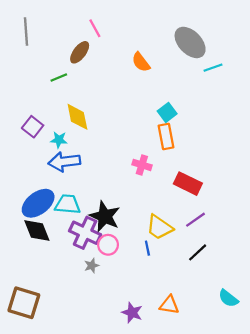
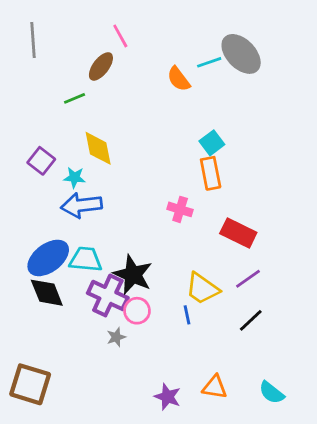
cyan line: (213, 68) -> (209, 62), moved
cyan semicircle: (228, 298) -> (272, 393), moved

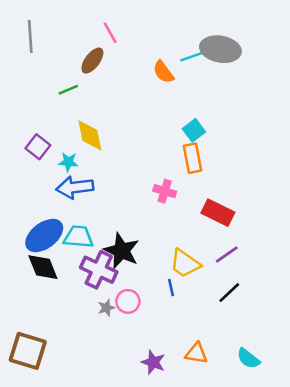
gray ellipse: (241, 54) -> (220, 49), turned -36
pink circle: (137, 311) -> (128, 301), moved

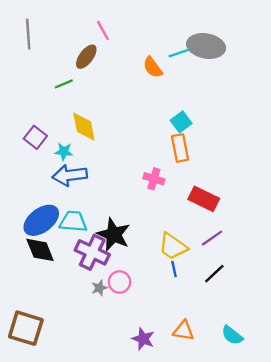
blue line: (171, 287) -> (174, 269), moved

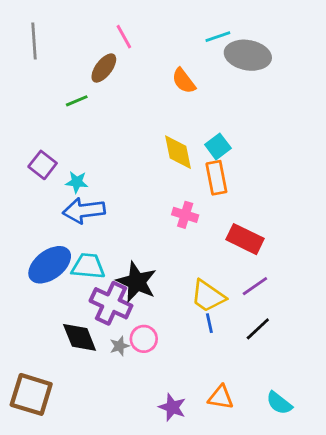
cyan line: (179, 53) -> (218, 37), moved
yellow diamond: (84, 127) -> (178, 152), moved
black diamond: (40, 250) -> (80, 337), moved

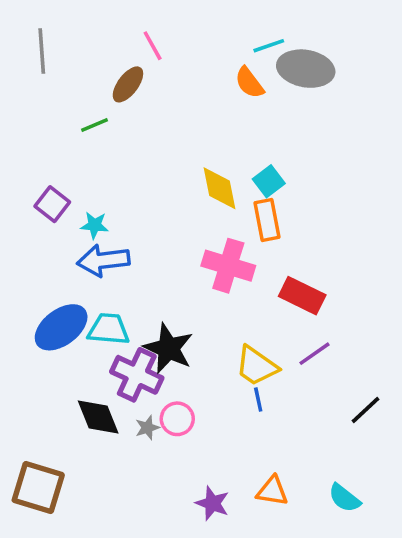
orange semicircle: (184, 81) -> (249, 83), moved
pink cross: (185, 215) -> (228, 266), size x1.6
black line: (258, 329) -> (366, 410), moved

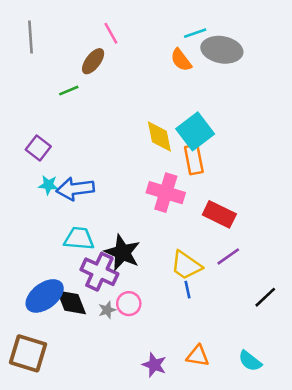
cyan square: (269, 181) -> (195, 131), size x1.6
cyan star: (95, 225) -> (48, 185), moved
blue ellipse: (61, 327) -> (45, 296), moved

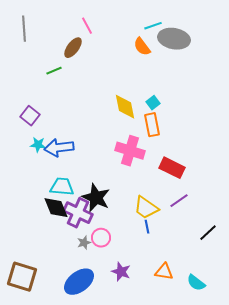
cyan square: (195, 131) -> (153, 103), size x0.5
blue ellipse: (45, 296) -> (79, 282), moved
black diamond: (71, 302) -> (56, 208), moved
orange triangle: (198, 356) -> (164, 272), moved
purple star: (154, 365) -> (121, 272), moved

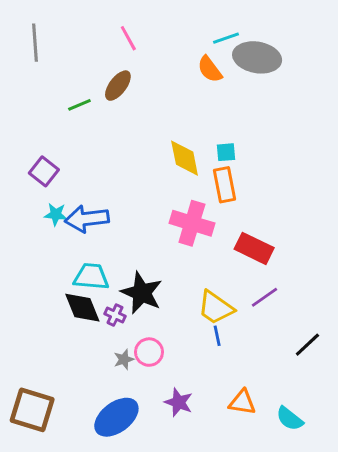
brown ellipse: (73, 48) -> (118, 86), moved
cyan square: (153, 103) -> (226, 152), turned 32
purple cross: (78, 213) -> (115, 315), size x0.5

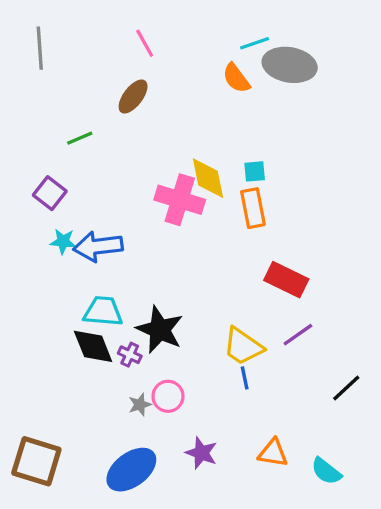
green line: (79, 105) -> (80, 138), moved
pink cross: (192, 223) -> (180, 200), moved

